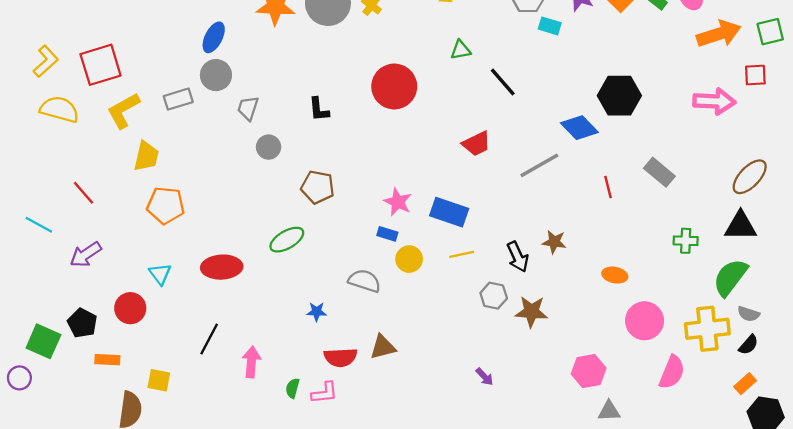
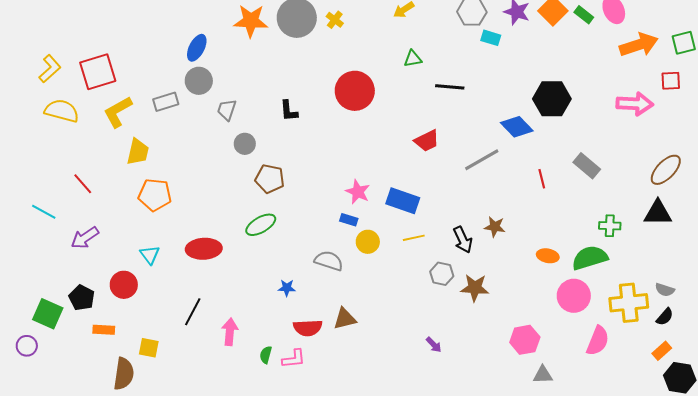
black line: (503, 82) -> (450, 87), turned -44
brown pentagon: (318, 187) -> (270, 179), moved
green semicircle: (730, 277) -> (590, 258), moved, turned 36

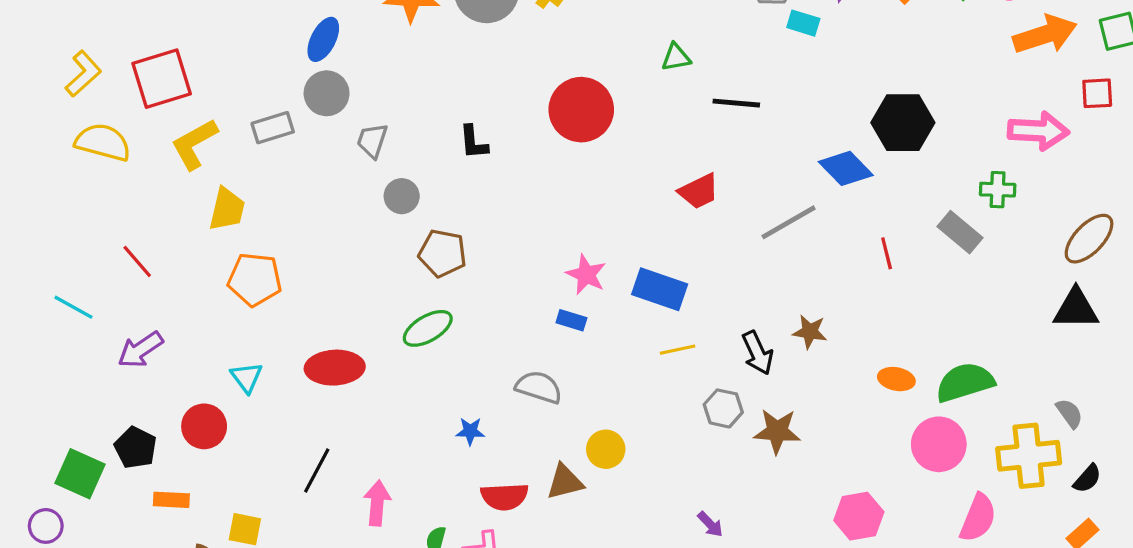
green cross: (610, 226) -> (998, 190), moved
yellow circle: (368, 242) -> (606, 449), moved
gray semicircle: (665, 290) -> (1069, 413), moved, turned -144

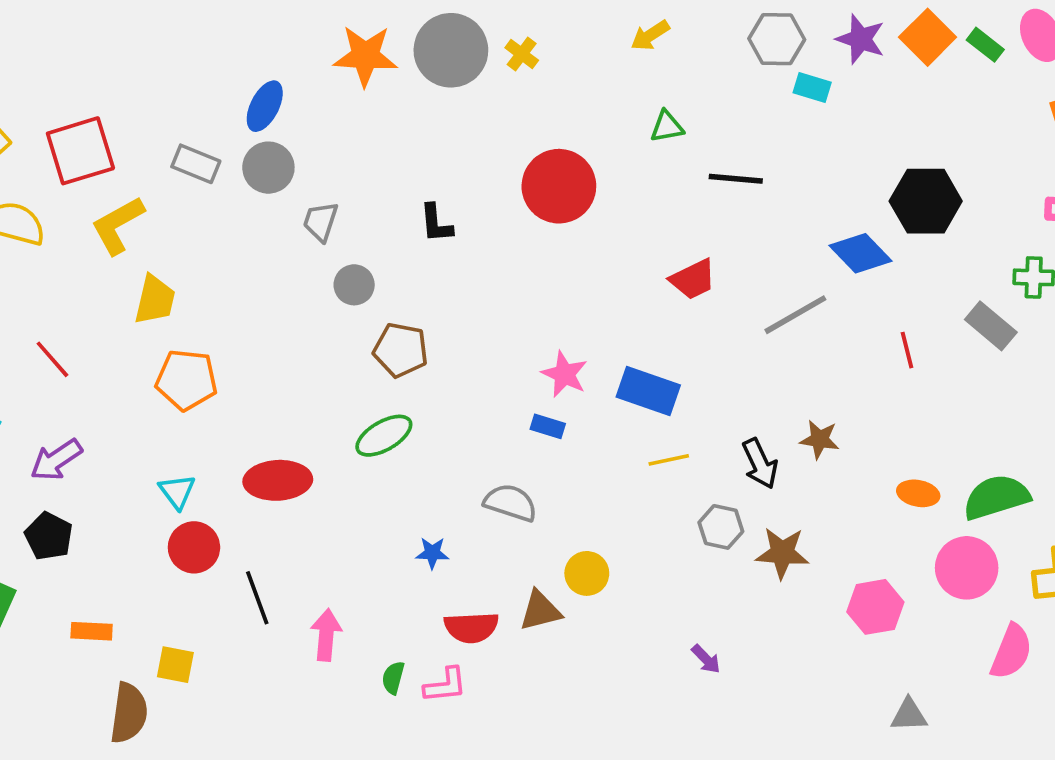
gray rectangle: (273, 128) -> (196, 164), moved, turned 39
red circle: (204, 426) -> (194, 547), moved
black pentagon: (136, 448) -> (49, 536), moved
black line: (317, 470) -> (257, 598), turned -48
pink hexagon: (859, 516) -> (875, 607), moved

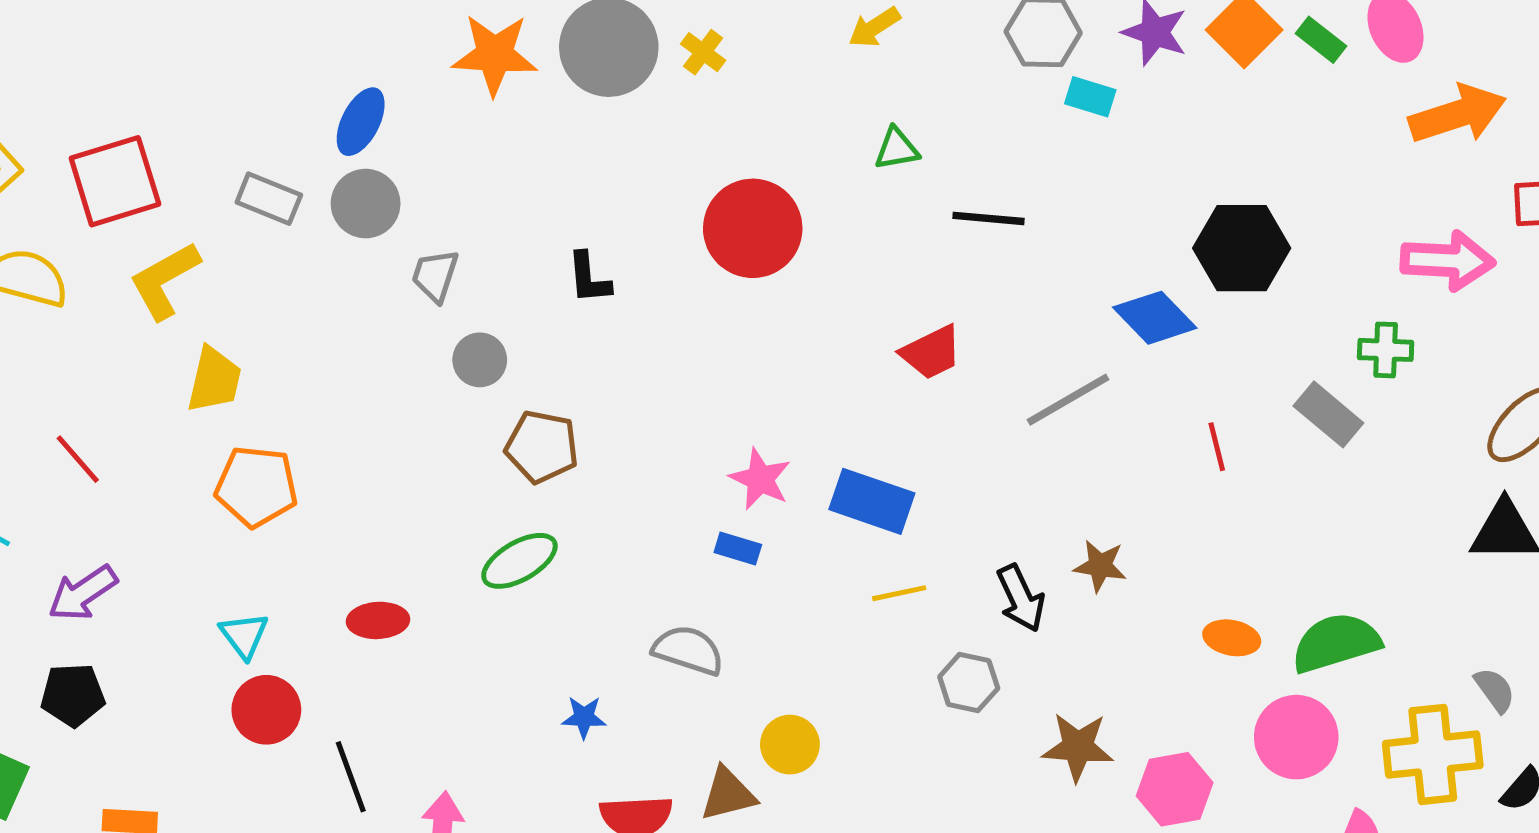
red ellipse: (278, 480) -> (378, 620), size x0.7
black pentagon: (49, 536) -> (73, 695), turned -30
brown star: (782, 553) -> (1078, 747), moved

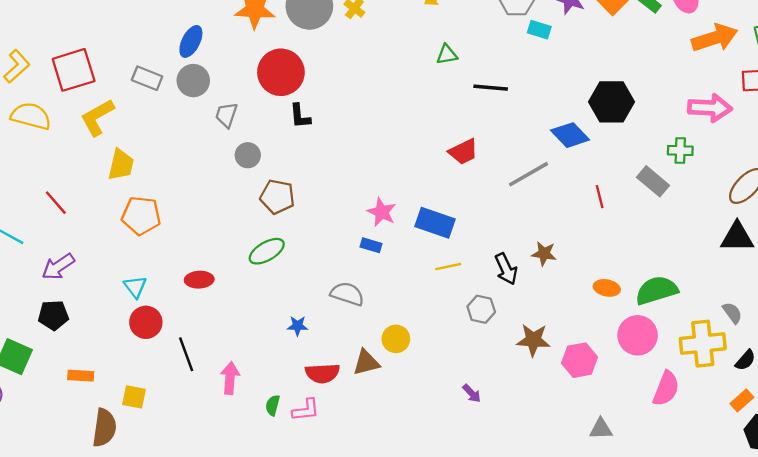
red circle: (753, 228) -> (281, 72), moved

